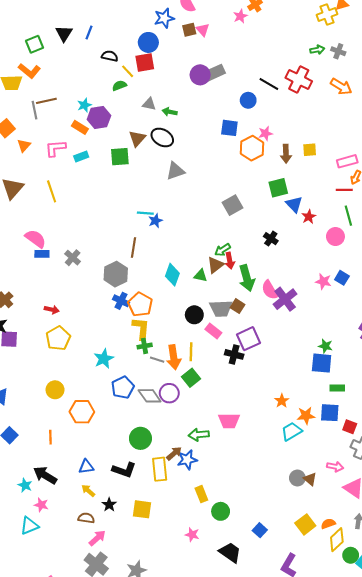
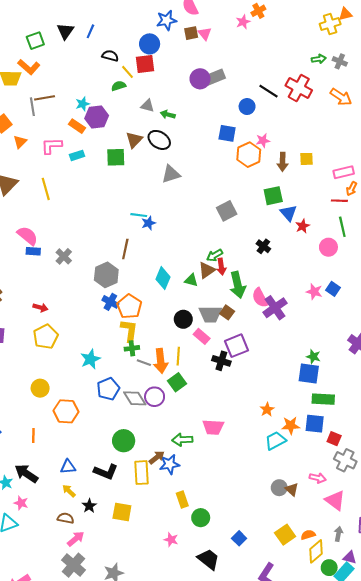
green rectangle: (337, 388) -> (323, 399), size x1.5

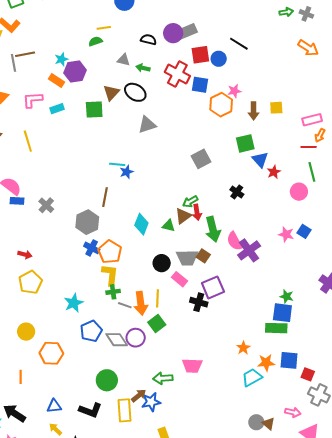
black semicircle: (110, 56) -> (148, 40), moved
red square: (145, 64) -> (200, 55), moved
yellow line: (127, 72) -> (104, 28), turned -56
red cross: (299, 88) -> (177, 74), moved
green rectangle: (323, 399) -> (276, 328), moved

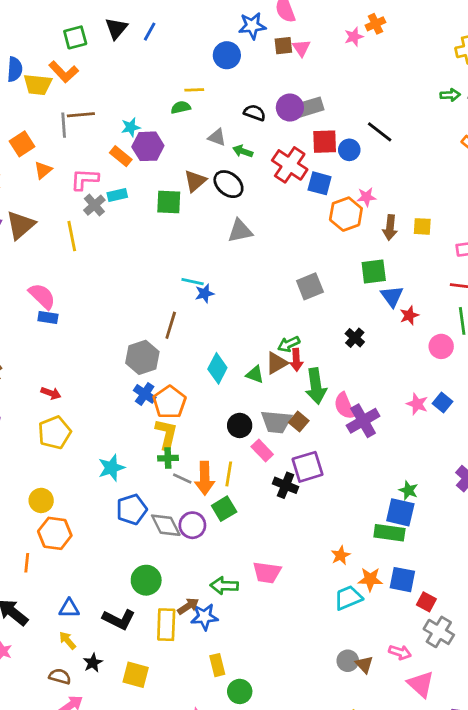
gray cross: (46, 205) -> (94, 205), moved
orange hexagon: (51, 353) -> (55, 533), moved

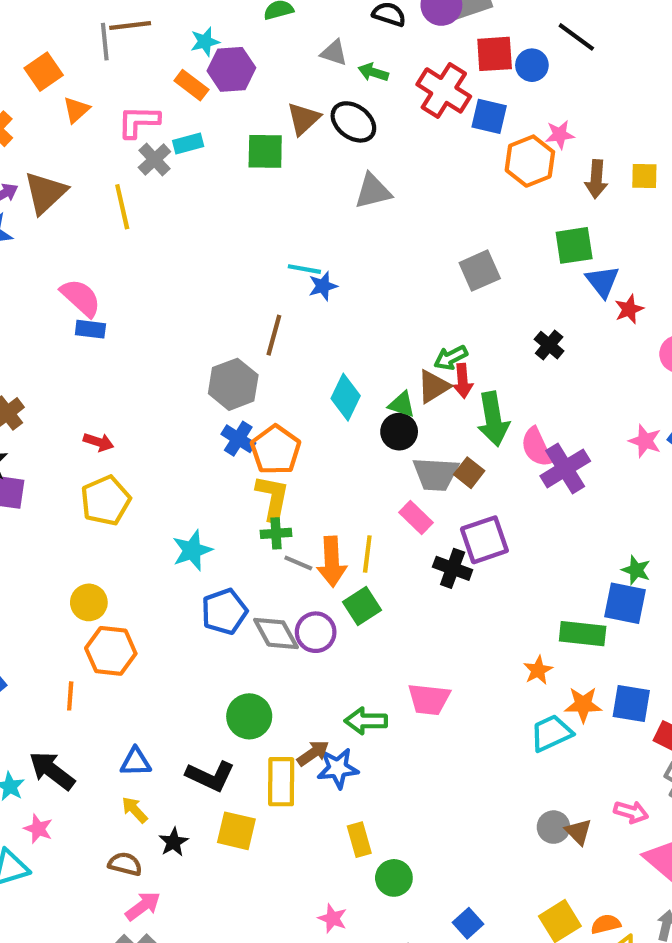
black circle: (240, 425) -> (399, 432), moved
green rectangle: (389, 533) -> (583, 634), moved
yellow square: (136, 675) -> (236, 831), moved

